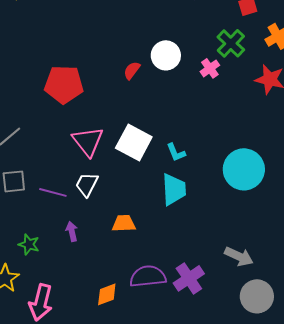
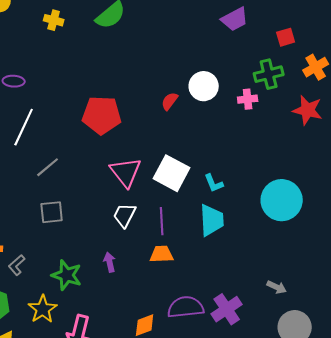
green cross: (231, 43) -> (269, 74), turned 32
pink cross: (210, 68) -> (248, 99), turned 30
purple line: (53, 192) -> (162, 221), moved, turned 72
green star: (29, 244) -> (67, 275), size x1.4
gray arrow: (239, 256) -> (277, 287), size x0.7

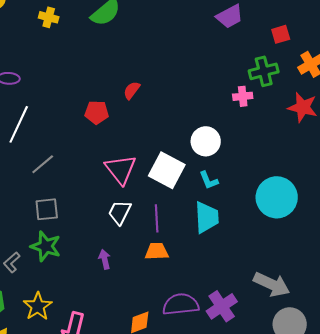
white circle: (204, 86) -> (206, 141), moved
red semicircle: (170, 101) -> (132, 90), moved
red pentagon: (102, 115) -> (97, 112), size x0.6
green star: (67, 275) -> (46, 246), moved
gray arrow: (277, 287) -> (272, 284), size x1.8

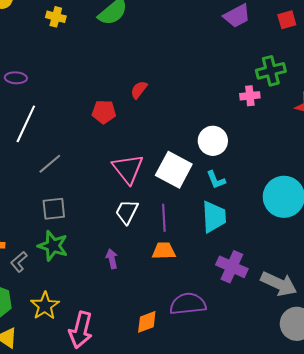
red square: (281, 34) -> (287, 20), moved
purple cross: (222, 306) -> (232, 267), moved, turned -32

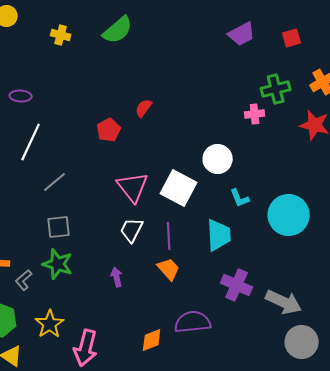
red pentagon: (104, 112) -> (109, 130), turned -30
cyan L-shape: (216, 180) -> (240, 198), moved
orange trapezoid: (164, 251) -> (169, 269), turned 50

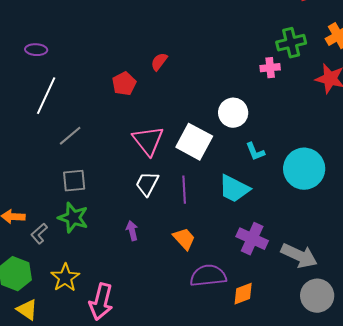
cyan trapezoid: (219, 235) -> (234, 189), turned 120
orange trapezoid: (169, 269) -> (184, 239), moved
orange diamond: (152, 340) -> (243, 294), moved

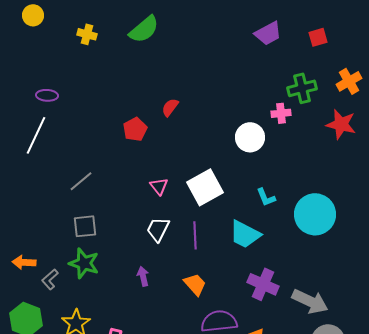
white line: (46, 96) -> (36, 135), moved
white circle: (233, 113) -> (250, 137), moved
pink triangle: (148, 141) -> (159, 186), size x0.6
white square: (194, 142) -> (205, 187), turned 33

